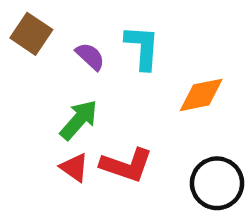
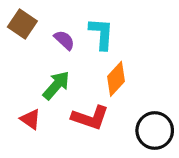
orange diamond: (201, 95) -> (116, 79), moved, turned -36
red triangle: (74, 167) -> (30, 119), moved

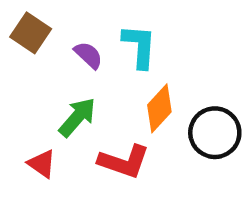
black circle: (155, 131) -> (215, 133), moved

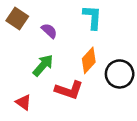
cyan L-shape: (139, 46) -> (92, 17), moved
red triangle: (42, 164) -> (23, 102), moved

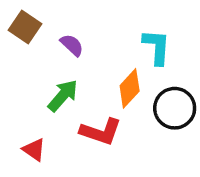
cyan L-shape: (92, 17) -> (157, 47), moved

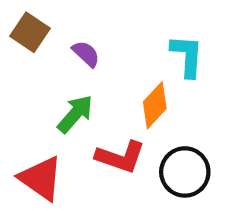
black circle: (175, 108) -> (185, 172), moved
red triangle: (34, 150) -> (41, 178), size x1.6

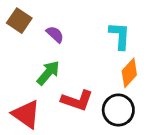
orange diamond: (155, 105) -> (129, 73), moved

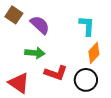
purple semicircle: (55, 34) -> (40, 25), size x1.5
green arrow: (48, 73) -> (35, 53), turned 54

